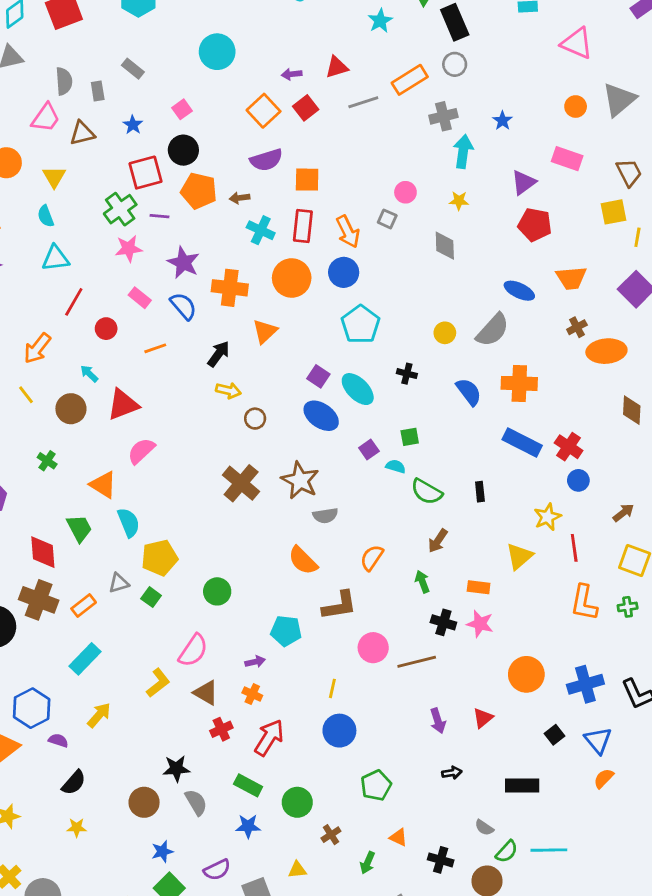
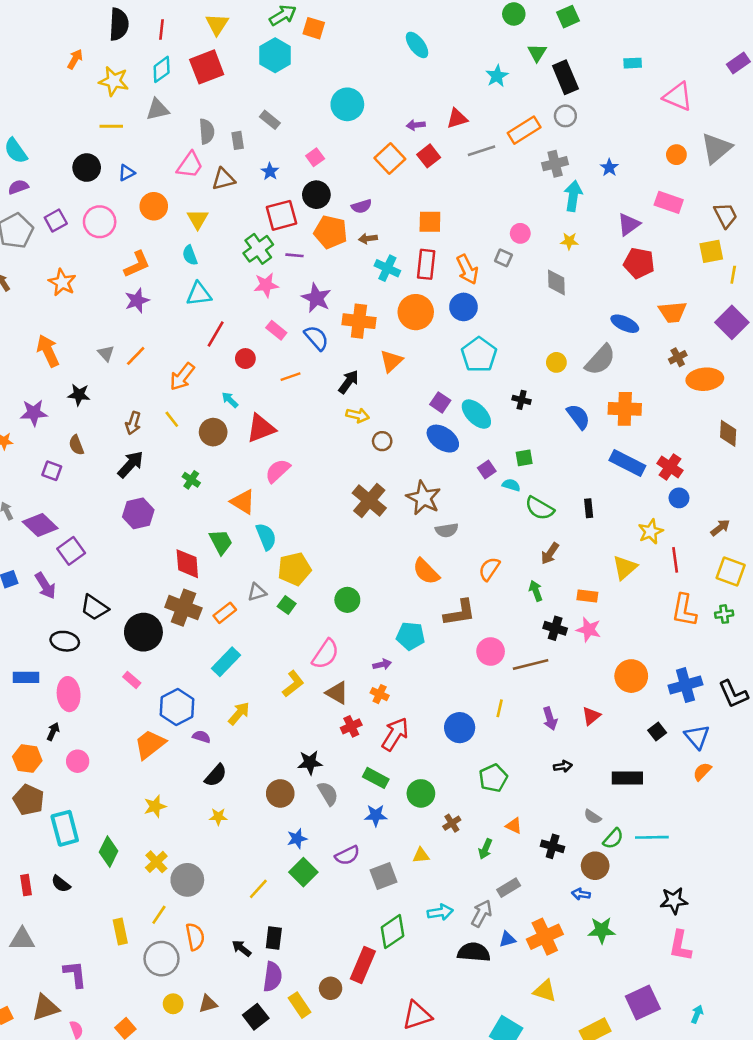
purple semicircle: (266, 160) -> (362, 206), moved, size x0.7
yellow line: (332, 688) -> (500, 708), moved

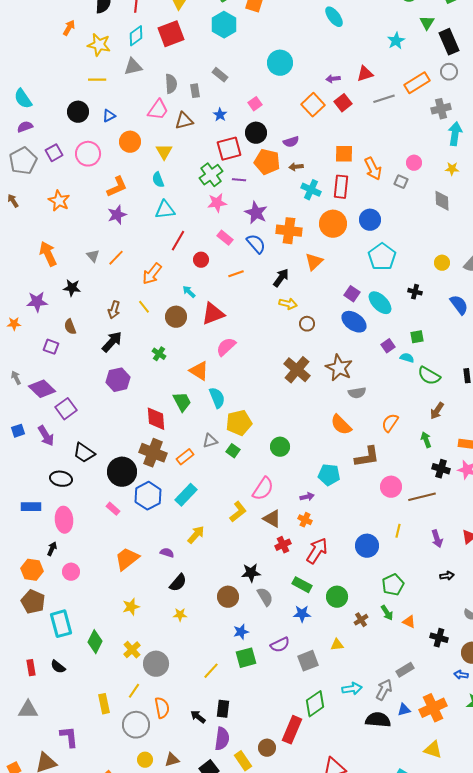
orange arrow: (467, 270) -> (373, 169), moved
blue hexagon: (177, 707) -> (148, 496), moved
green arrow: (485, 849) -> (387, 613), moved, turned -56
green square: (303, 872) -> (246, 658), turned 30

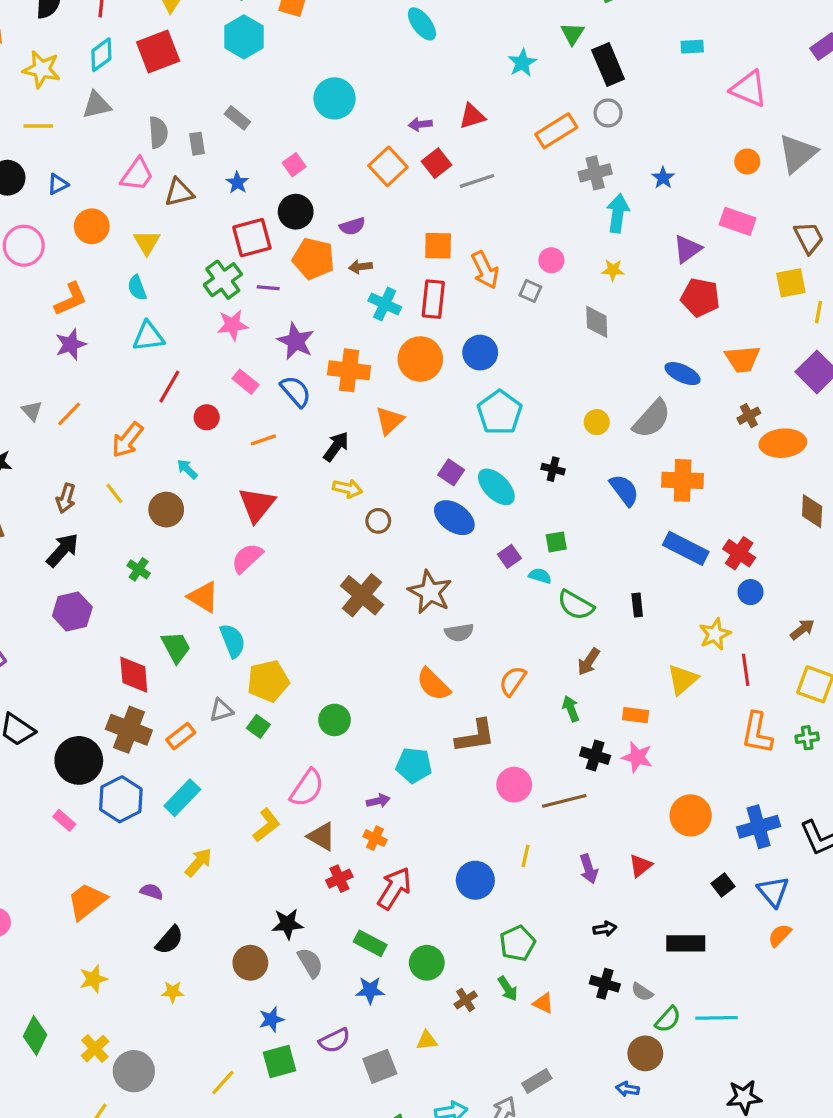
gray line: (384, 99) -> (477, 181), moved
red triangle: (213, 314) -> (257, 505), moved, turned -30
black cross: (439, 638) -> (605, 984), moved

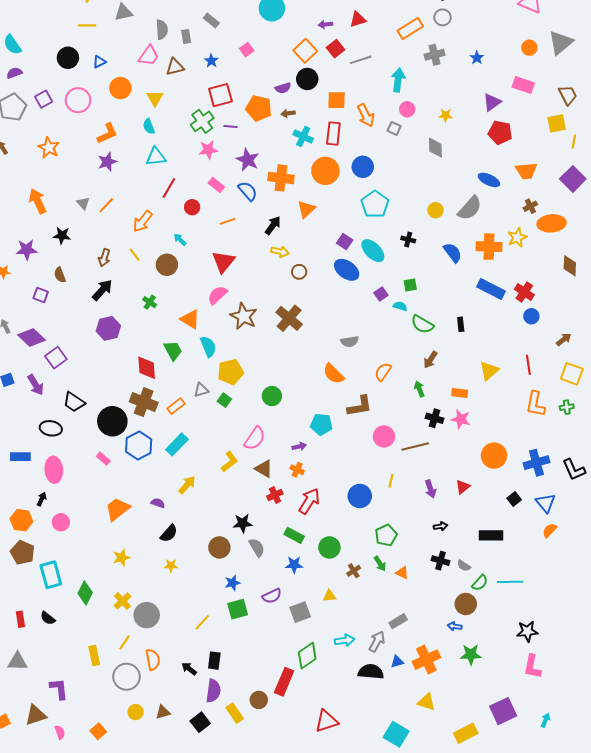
black circle: (296, 212) -> (307, 79), moved
cyan arrow: (618, 213) -> (398, 80), moved
brown star: (430, 592) -> (244, 316), moved
yellow star: (715, 634) -> (517, 237), moved

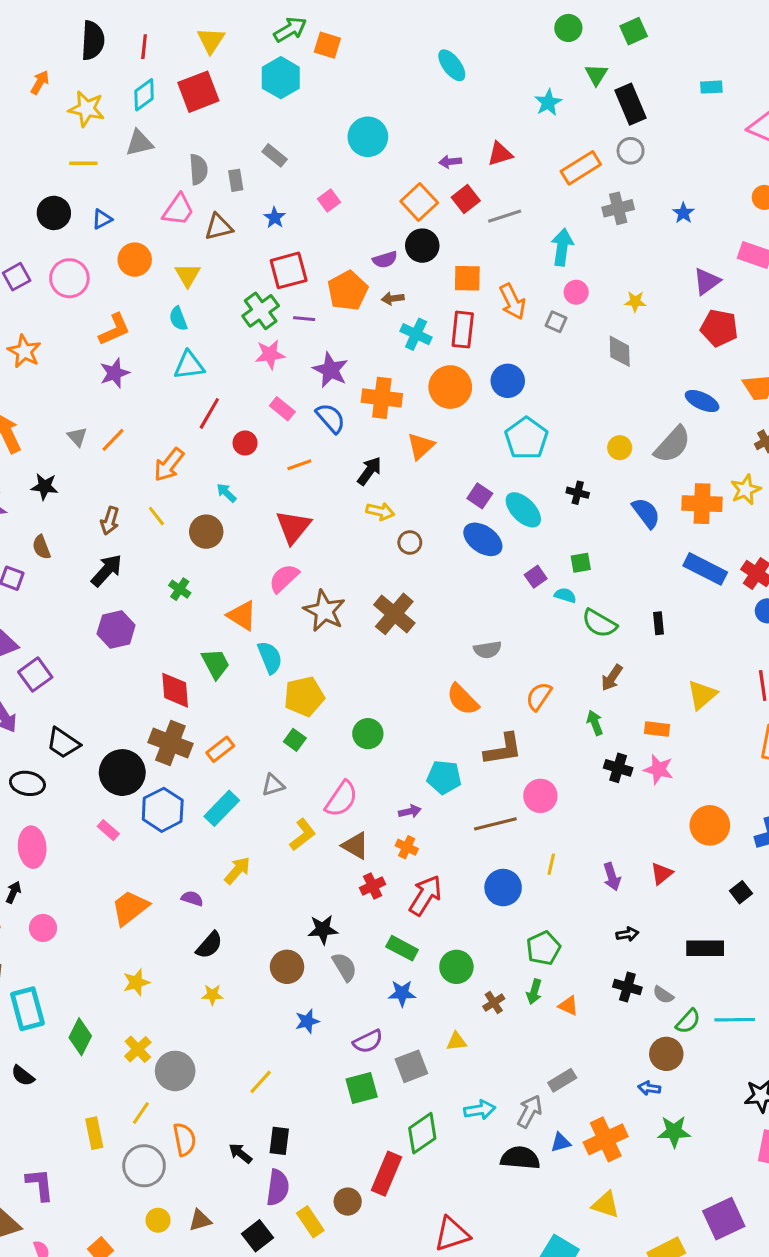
orange pentagon: (259, 108) -> (348, 291), turned 30
gray triangle: (201, 390) -> (273, 785), moved
brown line: (415, 447) -> (495, 824), moved
green arrow: (380, 564) -> (534, 992), turned 49
green square: (238, 609) -> (362, 1088), moved

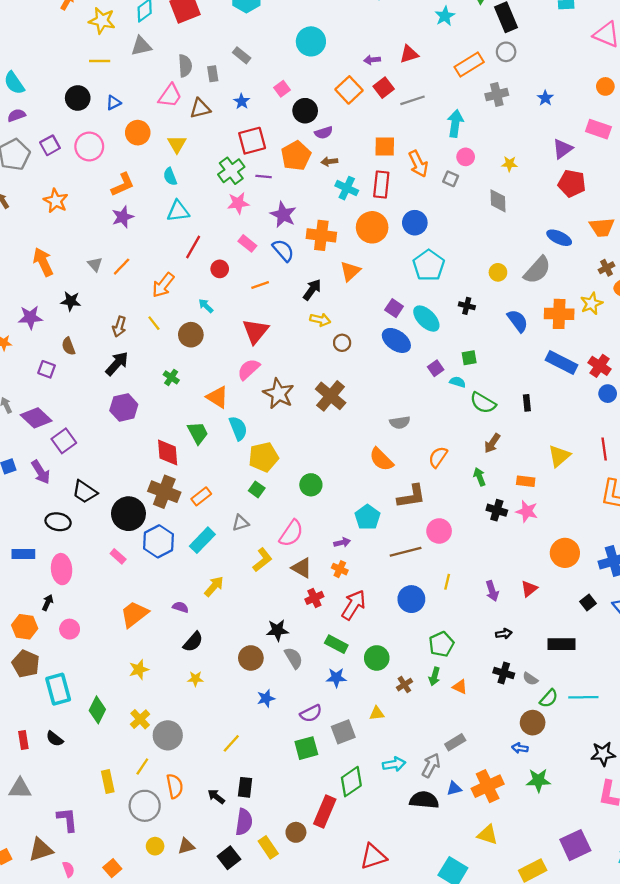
black circle: (422, 246) -> (305, 111), moved
cyan pentagon: (444, 777) -> (367, 517), turned 30

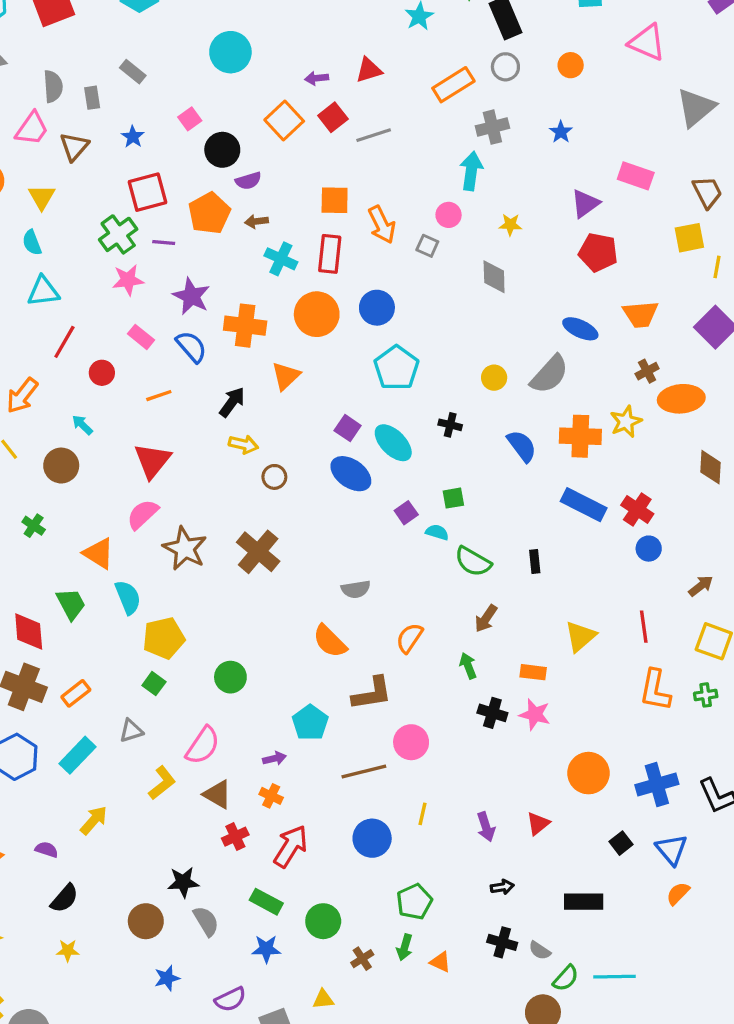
orange circle: (605, 86) -> (571, 65), moved
brown triangle: (200, 108) -> (74, 147), turned -35
cyan arrow: (455, 123) -> (471, 171), moved

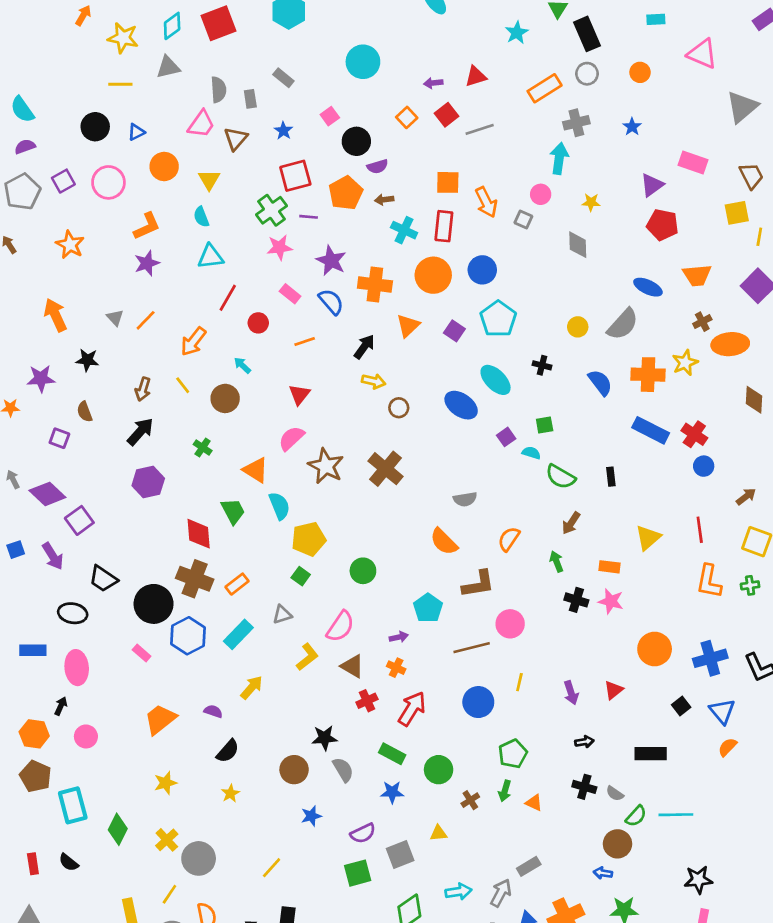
orange square: (284, 121) -> (407, 117), size x0.7
purple square: (348, 428) -> (454, 331), moved
red triangle: (152, 461) -> (299, 394), size x0.7
yellow star: (68, 950) -> (230, 793), turned -30

